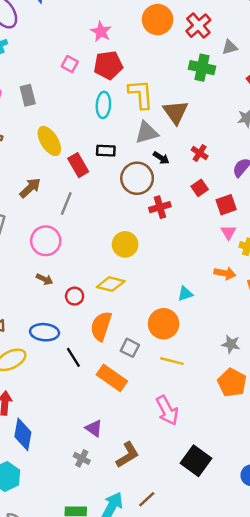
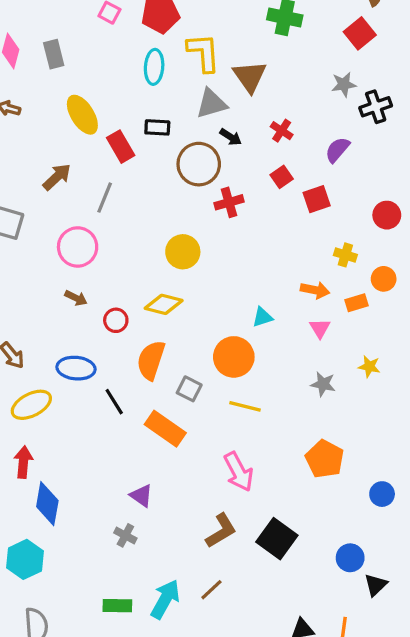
pink triangle: (228, 232) -> (320, 328), moved
orange pentagon: (232, 383) -> (325, 459), moved
brown L-shape: (127, 455) -> (221, 531), moved

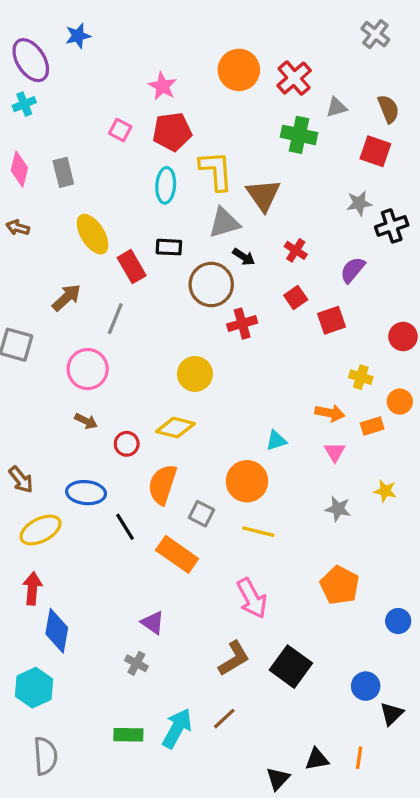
red square: (360, 33) -> (375, 151), turned -32

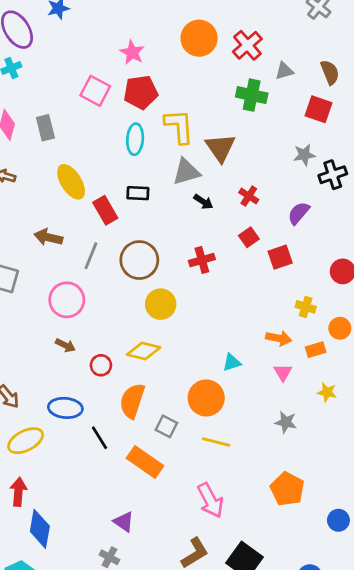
pink square: (120, 130) -> (95, 91), size x1.5
brown circle: (211, 285) -> (139, 260), moved
brown arrow: (67, 298) -> (48, 237), turned -124
yellow star: (385, 491) -> (327, 392), moved

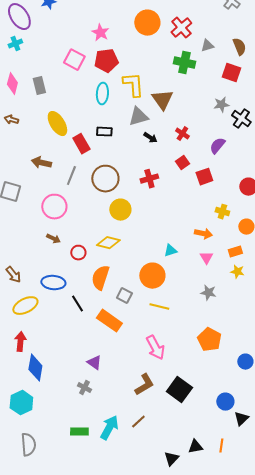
black cross: (333, 175) -> (241, 119), turned -36
orange rectangle: (316, 350) -> (235, 252), moved

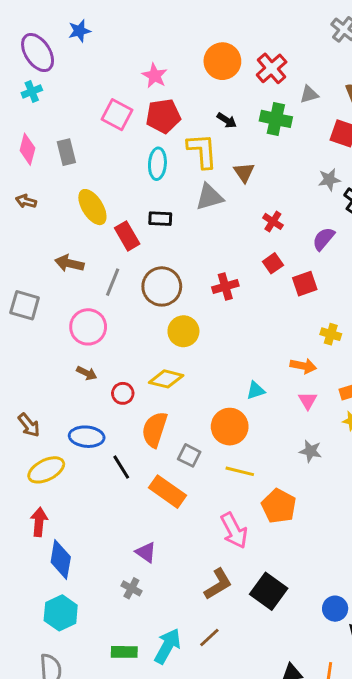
brown triangle: (162, 100) -> (244, 172), size x0.7
black arrow: (150, 138) -> (227, 120), moved
orange pentagon: (209, 340) -> (279, 506), moved
cyan hexagon: (21, 403) -> (61, 613), moved

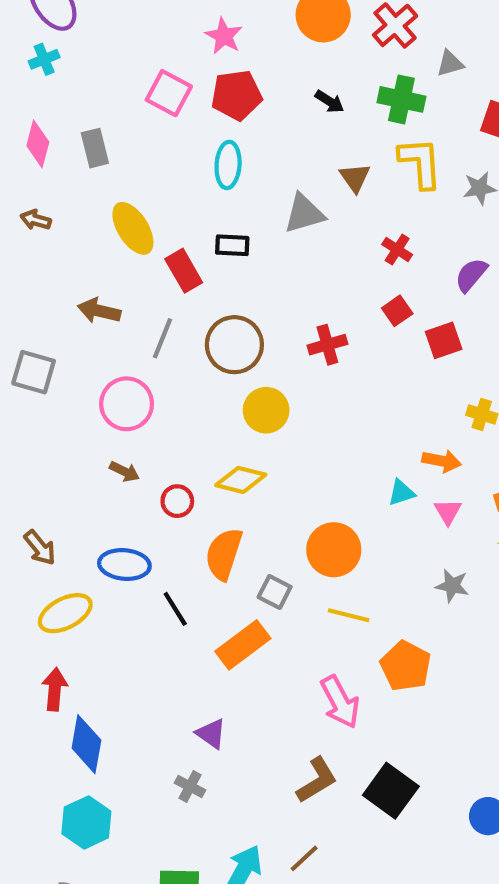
yellow L-shape: (202, 151) -> (420, 163), moved
cyan triangle: (256, 390) -> (401, 493), moved
orange rectangle: (168, 492) -> (243, 645), turned -72

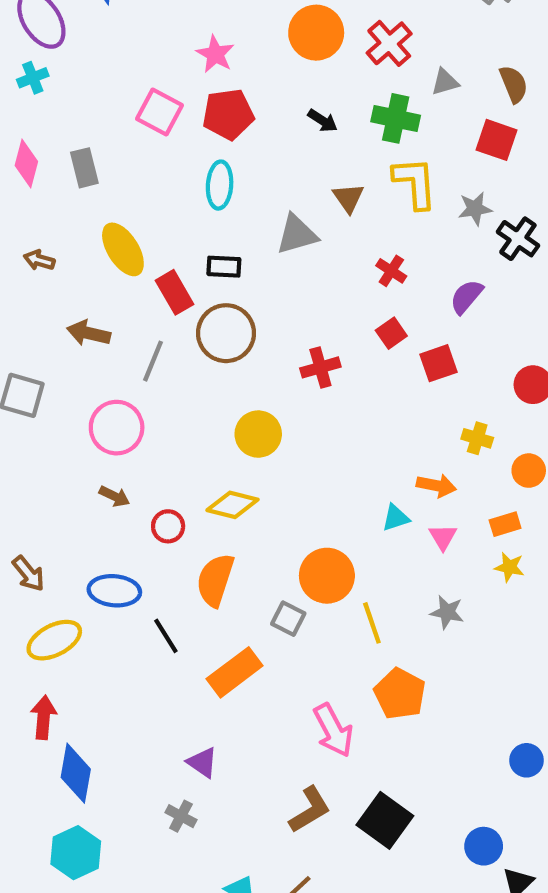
brown arrow: (36, 220) -> (39, 260), moved
brown circle: (234, 345) -> (226, 333), moved
gray square: (275, 592) -> (288, 619), moved
yellow line: (349, 615) -> (372, 623), moved, turned 57

